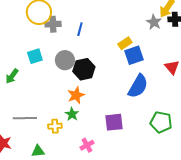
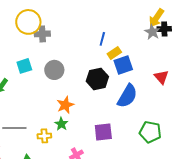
gray star: (154, 22) -> (152, 32), moved
blue line: (80, 29) -> (102, 39), moved
black hexagon: (84, 69) -> (97, 79), moved

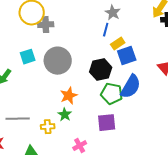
gray star: (152, 32) -> (113, 13), moved
gray circle: (54, 70) -> (58, 61), size x1.4
green pentagon: (150, 132) -> (112, 94), moved

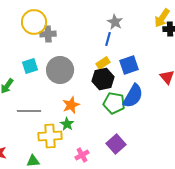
yellow rectangle: (118, 44) -> (103, 63), moved
gray line: (18, 119) -> (29, 111), moved
purple square: (107, 123) -> (116, 144), moved, turned -36
yellow cross: (48, 127) -> (50, 136), size x1.6

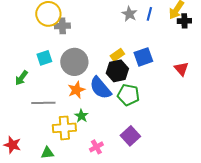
blue line: (108, 39) -> (149, 14), moved
blue semicircle: (133, 96) -> (100, 88), moved, turned 110
orange star: (71, 105) -> (76, 90), moved

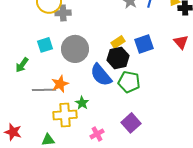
red triangle: (181, 69) -> (181, 42), moved
orange star: (76, 90) -> (60, 84), moved

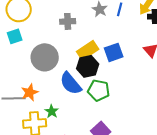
gray cross: (63, 13) -> (68, 21), moved
yellow rectangle: (118, 42) -> (88, 50), size x1.5
cyan square: (45, 45) -> (15, 36), moved

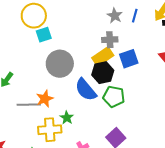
gray cross: (68, 21) -> (110, 40), moved
cyan square: (15, 36) -> (44, 35), moved

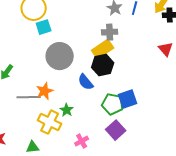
blue square: (129, 59) -> (128, 99), moved
blue semicircle: (86, 90) -> (86, 82), size x0.7
green pentagon: (114, 97) -> (113, 104), moved
yellow cross: (50, 130) -> (50, 122), turned 30

